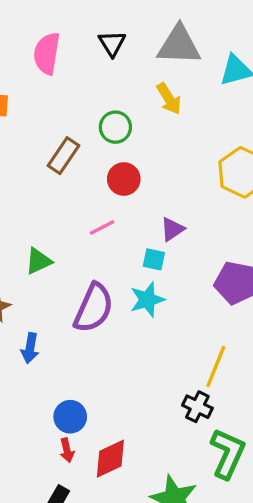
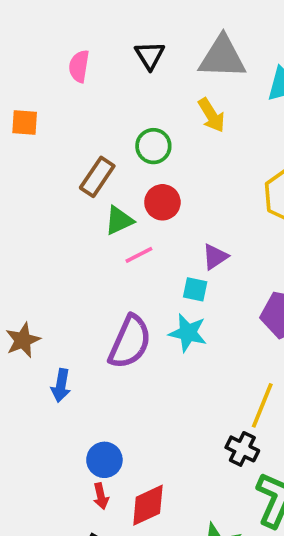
pink semicircle: (47, 53) -> (79, 66), size x0.7
green triangle: (38, 261) -> (119, 220), moved
cyan star: (147, 300) -> (188, 333), turned 30

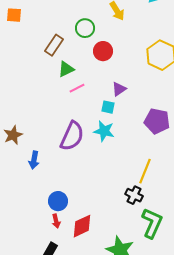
red circle: (162, 202) -> (103, 51), moved

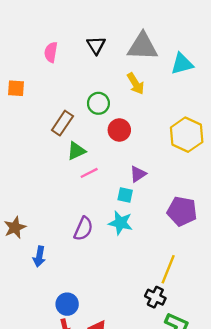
purple semicircle: (72, 136) -> (83, 229), size x0.7

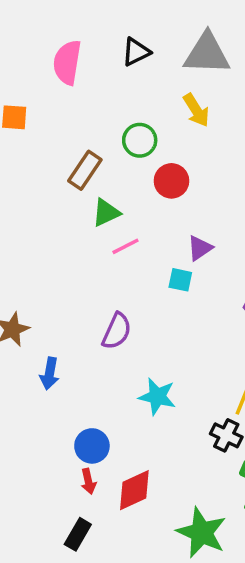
black triangle: (96, 45) -> (136, 52), turned 36
pink semicircle: (51, 52) -> (67, 62), size x1.4
cyan star: (120, 223) -> (157, 396), moved

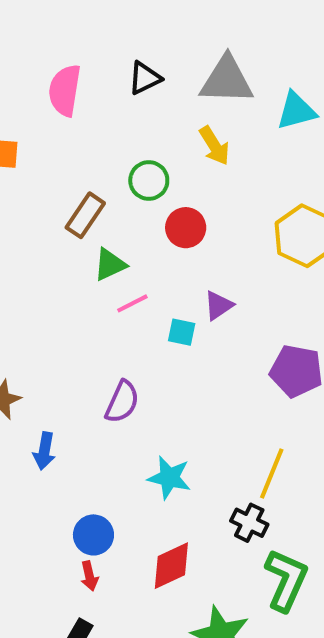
cyan square: (180, 280) -> (182, 332), moved
red diamond: (134, 490) -> (171, 566), moved

